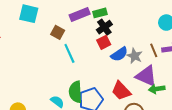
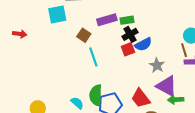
cyan square: (29, 14) -> (57, 14), turned -30
brown line: (154, 50) -> (184, 50), moved
blue semicircle: (119, 54) -> (143, 44), moved

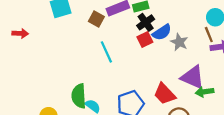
brown square: (84, 35) -> (96, 19), moved
gray star: (157, 65) -> (179, 42), moved
green semicircle: (96, 95) -> (79, 96), moved

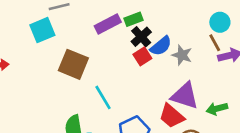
brown square: (96, 19) -> (73, 64), moved, size x1.6
cyan line: (106, 52) -> (103, 97), moved
purple triangle: (193, 77) -> (185, 96), moved

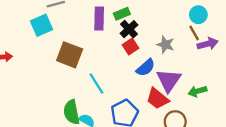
purple rectangle: (108, 24) -> (99, 19), turned -60
blue semicircle: (161, 46) -> (146, 68), moved
purple triangle: (185, 96) -> (169, 80), turned 48

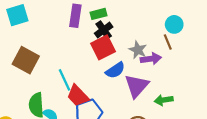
purple arrow: (208, 44) -> (151, 59), moved
red square: (131, 46) -> (103, 47), size x1.5
brown square: (70, 55) -> (26, 60), moved
red trapezoid: (157, 99) -> (78, 96), moved

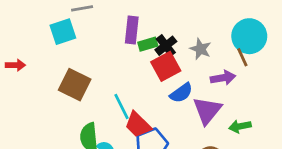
green rectangle: (99, 14) -> (148, 44), moved
cyan circle: (174, 24) -> (249, 36), size x1.6
gray star: (138, 50) -> (200, 49), moved

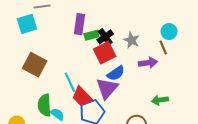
cyan circle: (249, 36) -> (169, 32), size x0.6
purple triangle: (207, 111) -> (107, 88), moved

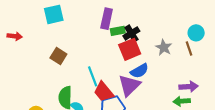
gray star: (131, 40) -> (164, 47), moved
purple arrow: (148, 63) -> (189, 87), moved
brown square: (35, 65) -> (58, 56), size x0.7

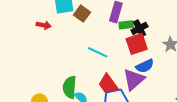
red arrow: (15, 36) -> (44, 25), moved
brown square: (58, 56) -> (82, 14), moved
cyan line: (93, 76) -> (98, 52), moved, turned -48

